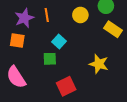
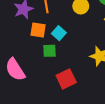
orange square: (17, 40) -> (38, 30), moved

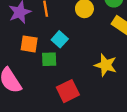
orange square: (38, 30) -> (29, 44), moved

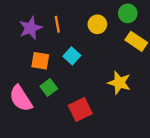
green square: (49, 59) -> (49, 88), moved, turned -35

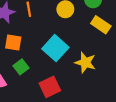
cyan square: (72, 56) -> (55, 48), moved, size x1.6

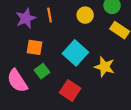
red square: (50, 87) -> (70, 90), turned -30

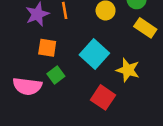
pink semicircle: (17, 81) -> (27, 86), turned -50
red square: (70, 90) -> (103, 97), moved

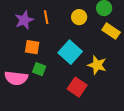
green square: (56, 75) -> (39, 69), turned -32

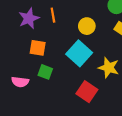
yellow circle: (79, 17) -> (87, 26), moved
pink semicircle: (16, 78) -> (20, 82), size x0.7

